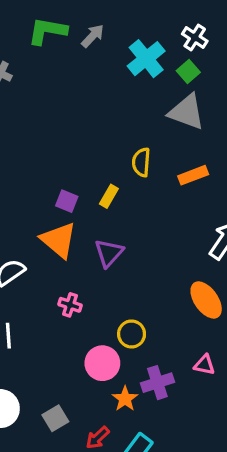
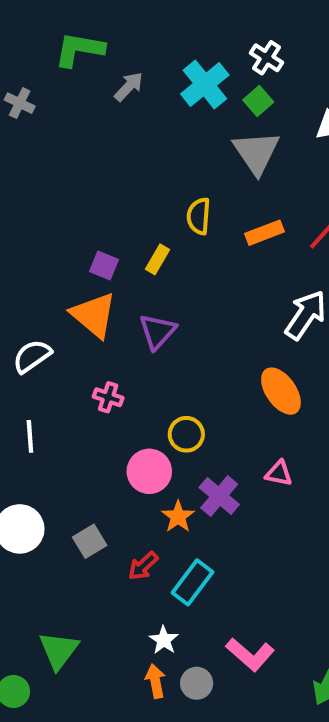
gray arrow: (93, 36) -> (129, 87), moved
gray triangle: (187, 112) -> (256, 152), turned 36
purple cross: (157, 383) -> (219, 496), turned -32

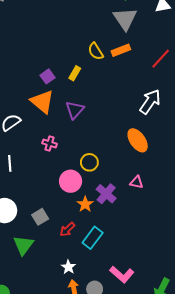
yellow semicircle: (199, 216) -> (96, 51), turned -36
orange rectangle: (264, 233) -> (121, 50), moved
purple square: (104, 266) -> (47, 76), turned 32
white star: (164, 640) -> (68, 267), moved
green triangle: (59, 650) -> (23, 245), moved

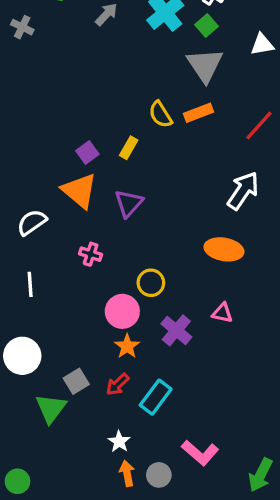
orange ellipse: (138, 140) -> (224, 249), turned -45
orange star: (85, 204) -> (127, 346), moved
gray square: (40, 217) -> (76, 381), moved

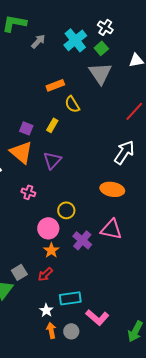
orange rectangle: (199, 113) -> (55, 85), moved
purple square: (87, 153) -> (26, 128), turned -32
pink triangle: (222, 313) -> (111, 229), size x1.6
cyan rectangle: (156, 397) -> (70, 298), moved, turned 45

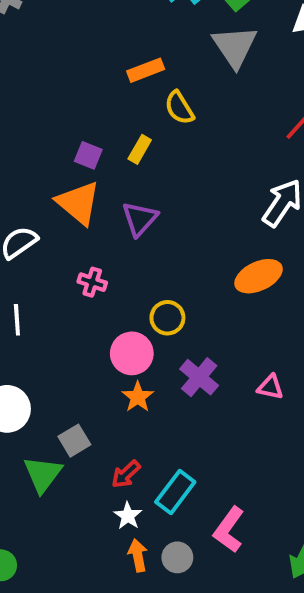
orange ellipse: (112, 189) -> (259, 276), turned -35
pink triangle: (111, 229) -> (270, 387), moved, size x0.6
red arrow: (45, 274) -> (126, 474), moved
cyan rectangle: (70, 298) -> (175, 492), turned -45
pink L-shape: (97, 317) -> (229, 530), turned 85

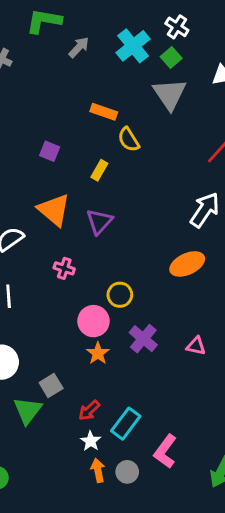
orange rectangle: (146, 70) -> (104, 112), turned 40
purple square: (88, 155) -> (50, 151), moved

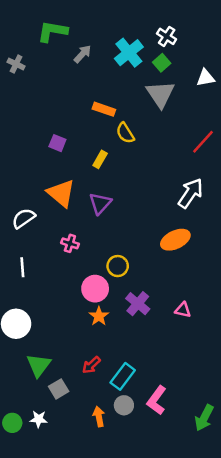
gray square: (51, 385) -> (59, 389), moved
white star: (91, 441) -> (39, 419), moved, turned -30
gray circle: (127, 472) -> (124, 405), moved

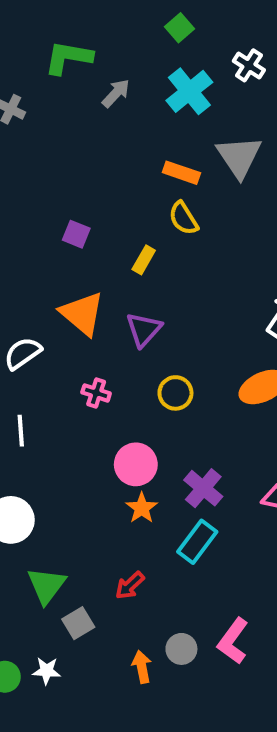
green square: (162, 63) -> (179, 28), moved
orange rectangle: (104, 109) -> (181, 173), moved
yellow circle: (118, 266) -> (175, 393), moved
cyan rectangle: (123, 376) -> (197, 542), moved

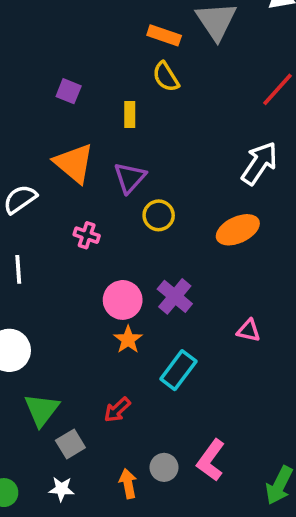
yellow rectangle: (144, 260) -> (130, 115), turned -30
yellow circle: (175, 393) -> (159, 215), moved
purple cross: (203, 488) -> (175, 296), moved
white star: (46, 671) -> (61, 489), moved

